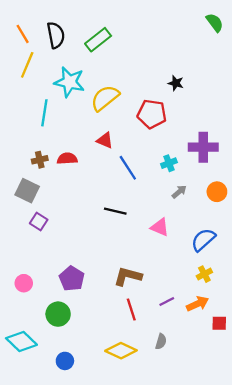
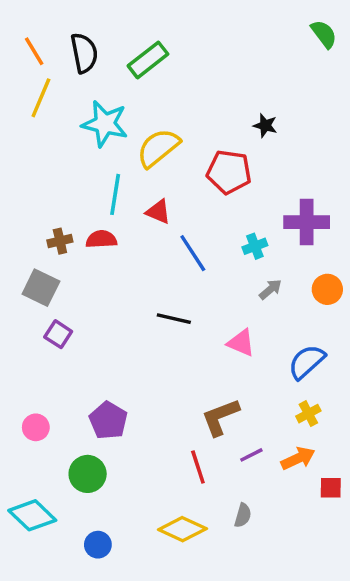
cyan line: (44, 113) -> (115, 194), moved
brown L-shape: (128, 276) -> (220, 417), moved, turned -36

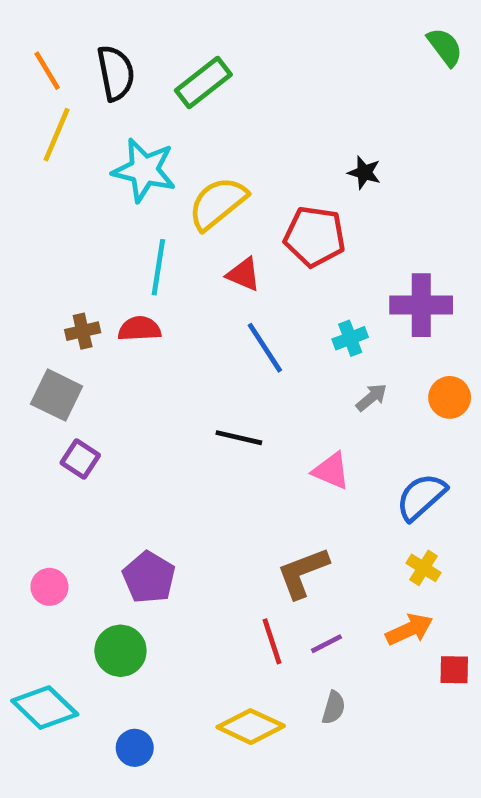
red triangle: (158, 212) -> (244, 274), moved
yellow cross: (308, 414) -> (424, 568), turned -30
purple line: (251, 455) -> (326, 644), moved

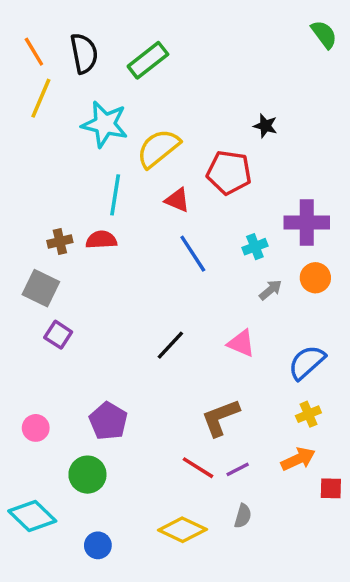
orange circle: (450, 397) -> (315, 278), moved
black line: (239, 438) -> (170, 345), moved, turned -60
yellow cross: (424, 568) -> (308, 414), turned 35
red line: (272, 641) -> (198, 468), turned -40

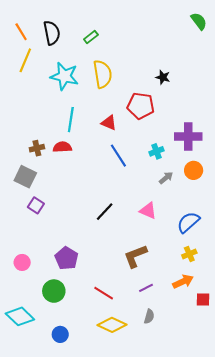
green rectangle: (148, 60) -> (91, 37), size x0.6
yellow semicircle: (158, 148) -> (103, 74), moved, turned 120
red line: (198, 468) -> (104, 293), moved

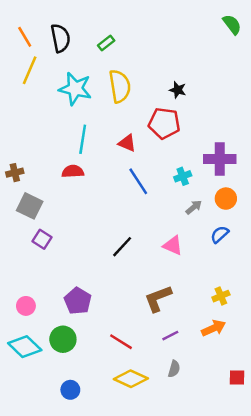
black star: (163, 77) -> (178, 90), moved
brown cross: (37, 148) -> (15, 173), moved
blue semicircle: (188, 222) -> (220, 234), moved, size x0.7
red square: (203, 299) -> (237, 377), moved
cyan diamond: (20, 316) -> (25, 347), moved

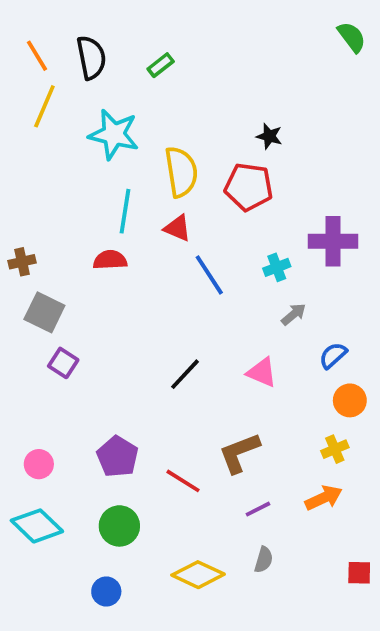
yellow semicircle: (120, 86) -> (181, 172), moved
red triangle: (127, 143) -> (177, 228), moved
orange circle: (226, 199) -> (350, 400), moved
green circle: (63, 339) -> (119, 526), moved
red line: (121, 342) -> (183, 481), moved

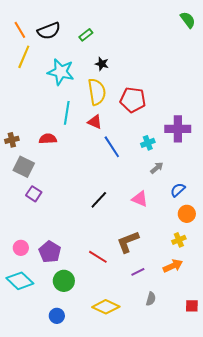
black semicircle: (91, 58) -> (49, 31), turned 80
black star: (269, 136) -> (102, 64), moved
red semicircle: (110, 260) -> (48, 139), moved
purple pentagon: (118, 457) -> (50, 252), moved
gray semicircle: (264, 560) -> (151, 299), moved

